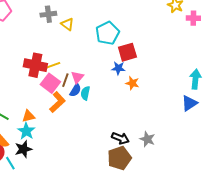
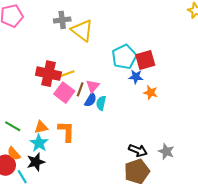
yellow triangle: (67, 24) -> (82, 30), size x1.6
cyan pentagon: (107, 33) -> (124, 57), moved
orange L-shape: (57, 102) -> (66, 131), moved, turned -45

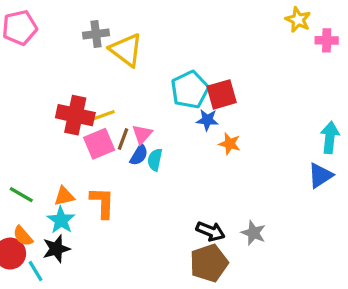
pink square: (64, 93) -> (99, 144), turned 30

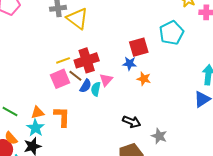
cyan pentagon: (190, 90) -> (171, 33), moved
red cross: (75, 115) -> (87, 60), moved, turned -30
pink triangle: (142, 134) -> (106, 80), moved
brown line: (123, 139) -> (75, 76), turned -72
black arrow: (211, 231) -> (132, 122), moved

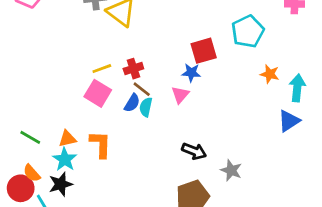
red cross: (87, 60) -> (133, 69), size x0.6
brown line: (75, 76) -> (142, 89), moved
pink square: (60, 79) -> (98, 93), turned -36
orange star: (144, 79) -> (270, 74), moved
pink triangle: (106, 80) -> (180, 95), moved

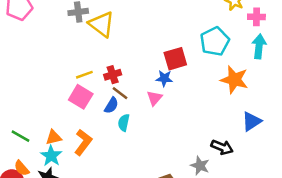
orange star: (270, 74) -> (234, 80), size x1.6
cyan arrow: (297, 88) -> (259, 46), moved
cyan semicircle: (146, 107) -> (124, 123), moved
orange L-shape: (100, 144) -> (83, 142), turned 35
black arrow: (194, 151) -> (222, 147), moved

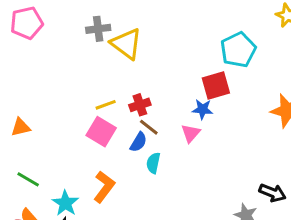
cyan pentagon: (215, 41) -> (238, 50), moved
orange triangle: (54, 137) -> (21, 127), moved

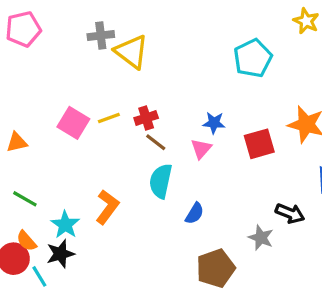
red square: (216, 85) -> (259, 144), moved
pink square: (101, 132) -> (73, 123), moved
blue semicircle: (138, 142) -> (195, 213), moved
cyan semicircle: (153, 163) -> (161, 181), size x1.5

